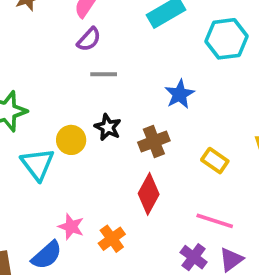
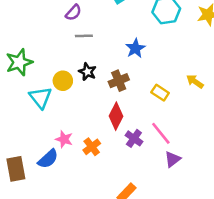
pink line: (215, 221) -> (161, 133), turned 35
purple cross: (194, 257) -> (134, 138), moved

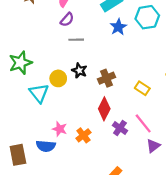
blue star: (135, 48) -> (118, 27), moved
blue semicircle: (48, 159) -> (46, 146), turned 48

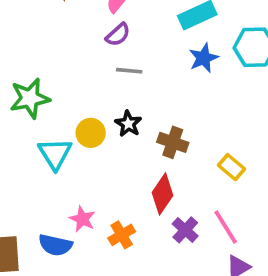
brown cross: (106, 78) -> (173, 142), turned 35

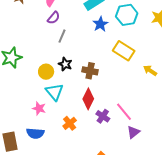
gray line: (129, 71) -> (62, 36), turned -64
cyan triangle: (55, 154) -> (54, 92), moved
yellow rectangle: (231, 167) -> (124, 51), moved, size x1.5
pink star: (82, 219) -> (39, 108), moved

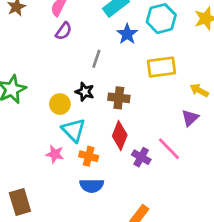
gray line: (62, 36) -> (96, 59), moved
yellow rectangle: (124, 51) -> (161, 67), turned -35
orange cross: (70, 123) -> (89, 156), moved, turned -32
purple triangle: (133, 132) -> (190, 118), moved
blue semicircle: (35, 133) -> (92, 186), moved

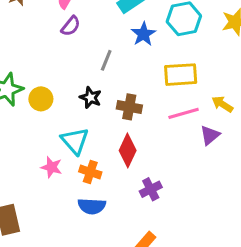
yellow circle: (60, 104) -> (41, 99), moved
pink line: (169, 149) -> (184, 113), moved, turned -65
purple cross: (141, 157) -> (151, 189), moved, turned 30

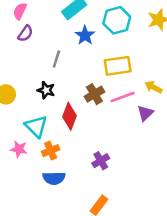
brown cross: (129, 107) -> (94, 94), moved, turned -36
red diamond: (128, 150) -> (70, 116), moved
orange cross: (90, 172) -> (51, 151), turned -36

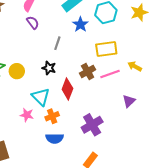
purple semicircle: (25, 33) -> (33, 23), turned -72
purple triangle: (145, 113) -> (129, 101), moved
purple cross: (101, 161) -> (92, 125), size x1.5

